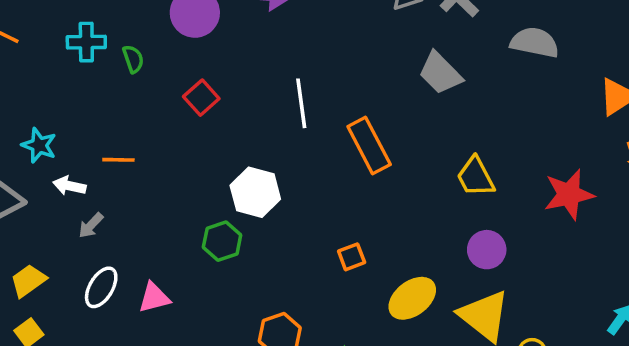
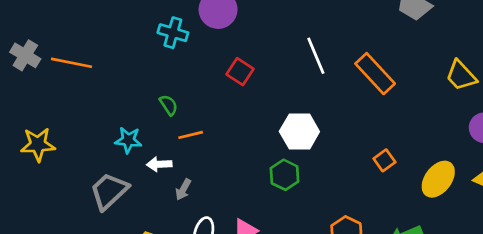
cyan cross: (86, 42) -> (173, 33), moved, turned 32
green semicircle: (133, 59) -> (169, 105), moved

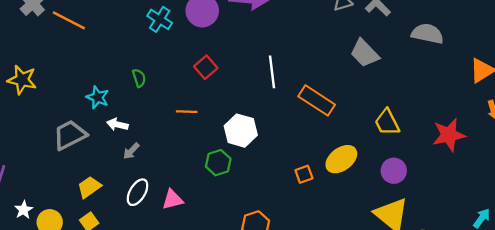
orange rectangle: (375, 74) -> (317, 100), turned -30
orange line: (191, 135) -> (187, 112), moved
yellow ellipse: (438, 179) -> (341, 159), moved

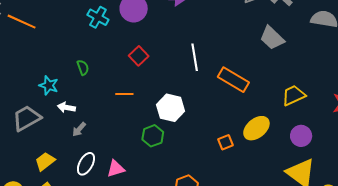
yellow trapezoid: (387, 122) -> (294, 95), turned 95

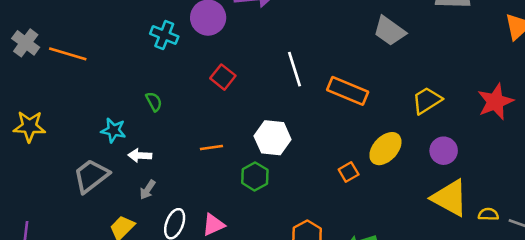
orange line: (124, 94) -> (211, 147), moved
gray arrow: (79, 129) -> (148, 190), moved

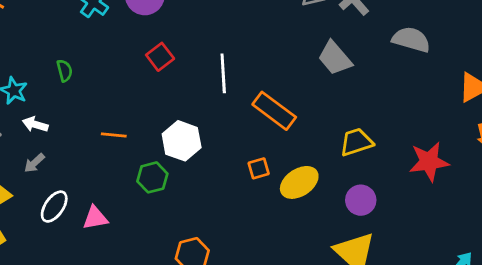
red square: (223, 77) -> (160, 57), moved
orange square: (349, 172) -> (259, 168), moved

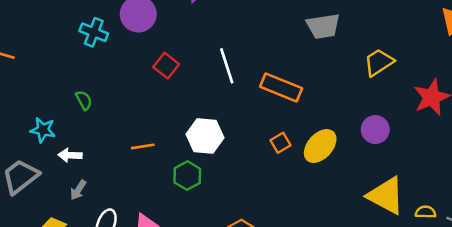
gray trapezoid: (335, 58) -> (323, 26), turned -44
yellow trapezoid: (356, 142) -> (379, 62), moved
purple circle: (361, 200) -> (375, 130), moved

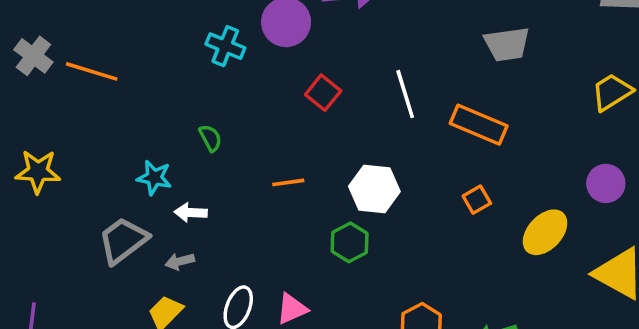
gray trapezoid: (323, 26) -> (507, 44), moved
orange line: (143, 146) -> (288, 182), moved
yellow ellipse: (320, 146) -> (545, 232), moved
gray arrow: (78, 190) -> (180, 261), moved, turned 42

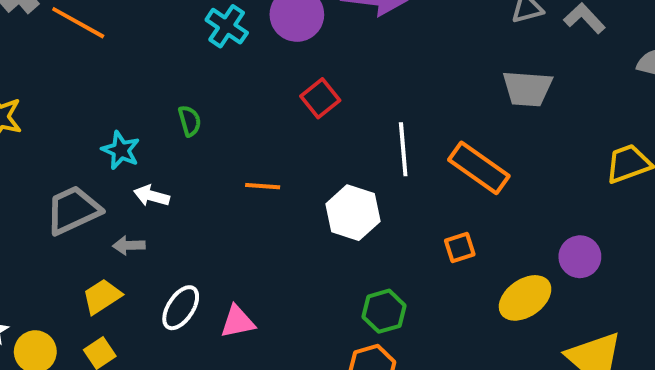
white line: (405, 94) -> (403, 149), moved
purple circle: (606, 183) -> (580, 257), moved
green hexagon: (350, 242) -> (384, 311), moved

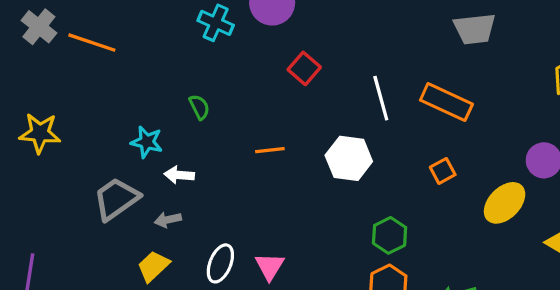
pink triangle: (237, 322) -> (270, 266), turned -36

